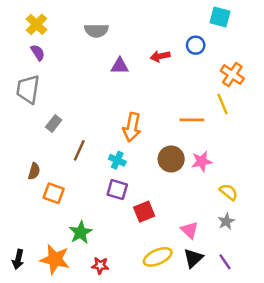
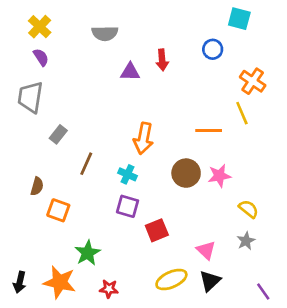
red arrow: (160, 56) -> (162, 60), moved, turned -84
purple line: (225, 262) -> (263, 291), moved

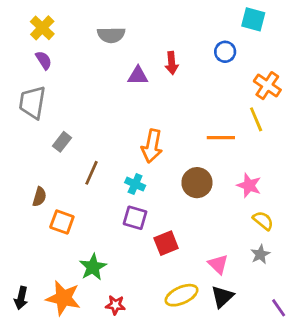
pink star: (219, 176) -> (249, 185), moved, turned 30

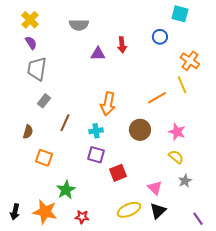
gray trapezoid: (32, 102) -> (37, 69), moved
orange line: (221, 138) -> (157, 98), turned -30
cyan cross: (135, 184) -> (96, 131), turned -32
brown semicircle: (39, 197) -> (28, 132), moved
yellow semicircle: (263, 221) -> (176, 157), moved

